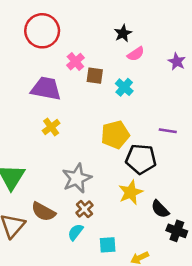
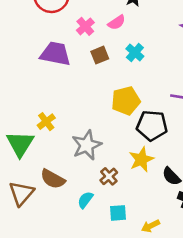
pink semicircle: (136, 54) -> (117, 22), moved
brown square: (95, 76) -> (100, 55), moved, turned -30
yellow cross: (51, 127) -> (46, 122), moved
brown cross: (84, 209) -> (109, 176), moved

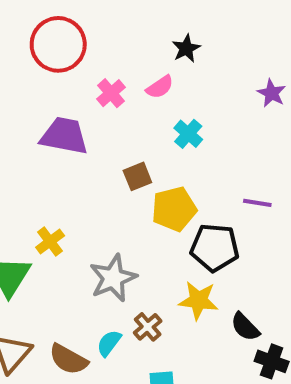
brown square: (100, 55) -> (137, 176), moved
yellow star: (141, 159) -> (198, 300), turned 30
brown semicircle: (53, 179) -> (68, 359), moved
cyan semicircle: (85, 200) -> (109, 343), moved

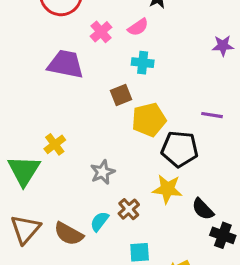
purple star: (272, 93) -> (223, 46), moved, turned -30
cyan cross: (188, 134) -> (143, 63), moved, turned -35
gray star: (113, 278) -> (103, 172), size x0.7

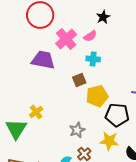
pink cross: (101, 32) -> (66, 39), size x1.5
gray star: (103, 172) -> (77, 130), moved

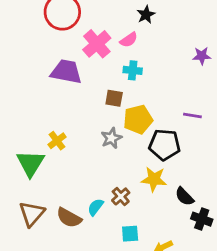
brown square: (79, 80) -> (114, 98), turned 32
gray star: (77, 130) -> (111, 138), moved

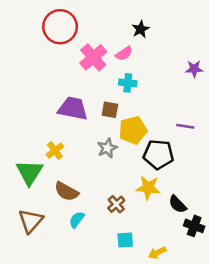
purple trapezoid: (66, 72) -> (73, 108), moved
cyan semicircle: (96, 207) -> (77, 220), moved
brown semicircle: (69, 218) -> (66, 191), moved

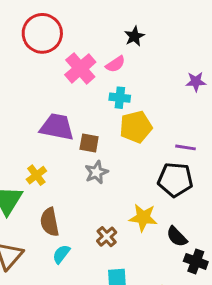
brown square: (110, 110) -> (89, 143), moved
yellow pentagon: (133, 130) -> (136, 127), moved
black pentagon: (158, 154) -> (175, 180), moved
brown semicircle: (66, 191) -> (50, 222), turned 50

